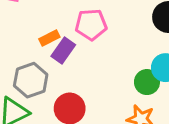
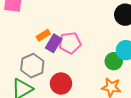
pink pentagon: (91, 25) -> (70, 43), moved

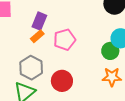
purple rectangle: (54, 43) -> (39, 21), moved

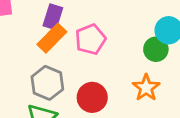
orange rectangle: (37, 36) -> (52, 38), size x1.5
orange star: (112, 77) -> (146, 88), moved, turned -30

